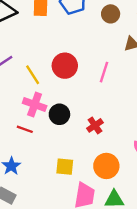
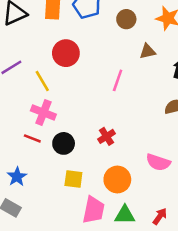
red circle: (65, 66) -> (66, 53), moved
black circle: (59, 114) -> (64, 143), moved

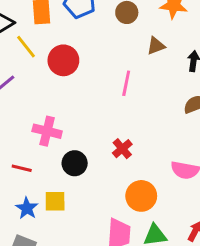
yellow line: (42, 81) -> (26, 47), moved
red line: (32, 138) -> (22, 168), moved
yellow square: (73, 179) -> (55, 201), moved

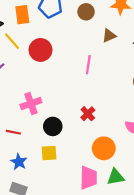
pink cross: (47, 131) -> (31, 104), turned -30
yellow square: (55, 201) -> (49, 153), moved

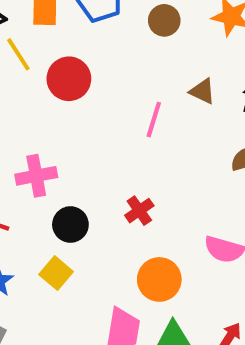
brown triangle: (109, 36) -> (202, 91), moved, turned 40
yellow square: (49, 153) -> (56, 273), turned 35

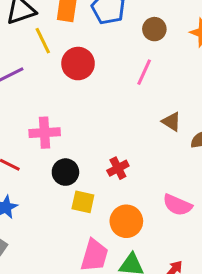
brown triangle: (202, 91) -> (171, 122), moved
pink line: (154, 120) -> (144, 72), moved
yellow square: (56, 273) -> (83, 202), moved, turned -35

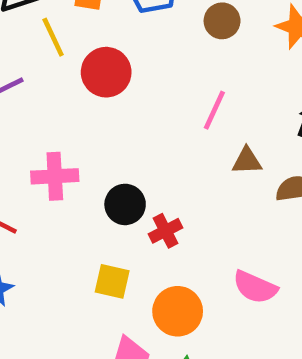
pink line: (144, 72) -> (214, 110), moved
brown triangle: (171, 122) -> (247, 161), turned -35
black circle: (65, 172) -> (125, 204), moved

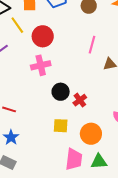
pink cross: (55, 176) -> (41, 65), moved

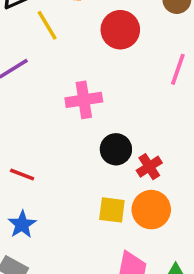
red circle: (43, 36) -> (120, 30), moved
orange circle: (91, 134) -> (151, 210), moved

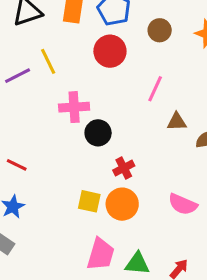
yellow line: (47, 25) -> (48, 61), moved
black circle: (116, 149) -> (98, 133), moved

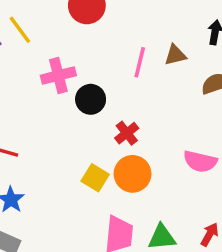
pink line: (155, 89) -> (140, 62), moved
brown triangle: (177, 122) -> (175, 55), moved
yellow square: (89, 201) -> (95, 178), turned 30

